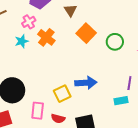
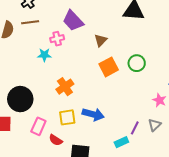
orange cross: (46, 37) -> (65, 87), moved
green circle: (115, 42) -> (137, 63), moved
cyan rectangle: (121, 101) -> (121, 142), turned -32

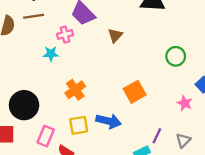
green circle: (137, 63) -> (176, 56), moved
orange square: (109, 67) -> (135, 92), moved
gray triangle: (155, 125) -> (183, 140), moved

